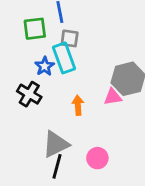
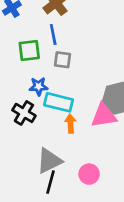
cyan rectangle: (64, 58) -> (58, 102), moved, turned -56
blue star: (45, 66) -> (39, 86), turned 30
pink triangle: (113, 97) -> (104, 116), size x1.5

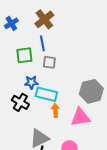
pink triangle: (104, 116) -> (80, 117), moved

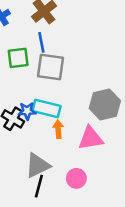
gray square: (49, 62) -> (50, 67), size x1.6
blue star: (31, 82) -> (27, 111), moved

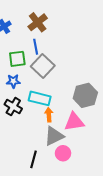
gray square: (50, 67) -> (43, 66), turned 35
blue star: (27, 111) -> (13, 81), moved
gray triangle: (38, 165) -> (54, 136), moved

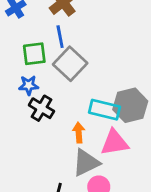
cyan rectangle: (40, 98) -> (104, 110), moved
black cross: (13, 107) -> (41, 108), moved

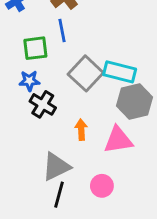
gray square: (70, 64) -> (86, 73), moved
cyan rectangle: (104, 110) -> (120, 72), moved
gray triangle: (86, 163) -> (56, 167), moved

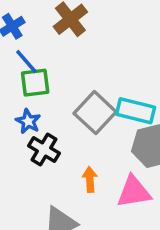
blue line: (62, 30) -> (26, 62), moved, turned -30
blue star: (29, 81) -> (28, 121), turned 30

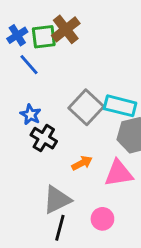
green square: (35, 83) -> (44, 37), moved
orange arrow: (90, 179) -> (82, 163), turned 66

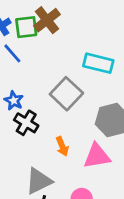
cyan rectangle: (120, 106) -> (98, 63), moved
orange arrow: (82, 163) -> (62, 146), turned 96

